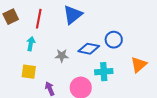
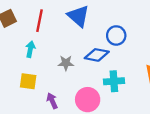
blue triangle: (73, 15) -> (78, 16), turned -40
blue circle: (114, 40) -> (116, 36), moved

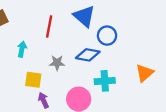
blue triangle: (78, 16) -> (84, 16), moved
red line: (40, 21) -> (49, 26), moved
yellow square: (28, 81) -> (33, 80), moved

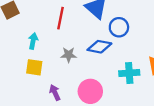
yellow square: (33, 80) -> (34, 67), moved
cyan cross: (105, 81) -> (129, 73), moved

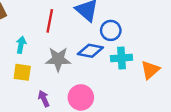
gray star: (69, 55) -> (58, 59), size x1.5
cyan cross: (129, 73) -> (122, 58), moved

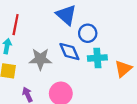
red line: (50, 21) -> (16, 25), moved
blue diamond: (90, 51) -> (69, 52), turned 55

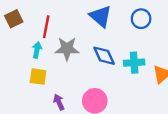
blue circle: (88, 33) -> (141, 19), moved
gray star: (40, 59) -> (67, 49), moved

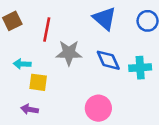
cyan arrow: (37, 50) -> (22, 64), moved, turned -98
purple arrow: (59, 102) -> (30, 109), moved, turned -56

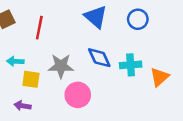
gray star: (69, 53) -> (61, 66), moved
pink circle: (98, 108) -> (78, 95), moved

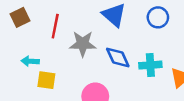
gray star: (61, 66) -> (83, 44), moved

